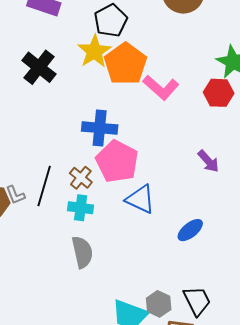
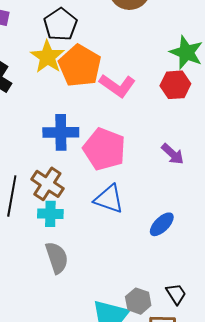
pink pentagon: (117, 161) -> (104, 149), moved
brown cross: (81, 178) -> (47, 184), size x1.4
black trapezoid: (197, 301) -> (176, 294), size x0.7

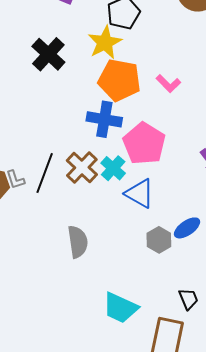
orange pentagon: (80, 66) -> (119, 80), moved, turned -30
pink L-shape: (117, 86) -> (168, 84), size x0.7
cyan cross: (50, 214) -> (113, 168), moved, turned 30
gray hexagon: (138, 301) -> (159, 240), moved

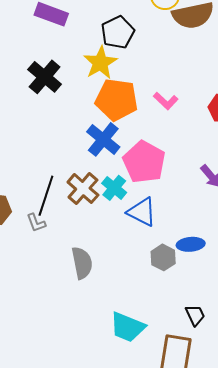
blue cross: (104, 119) -> (103, 139), turned 32
gray L-shape: (15, 180) -> (36, 223), moved
blue ellipse: (187, 228) -> (191, 244), turned 32

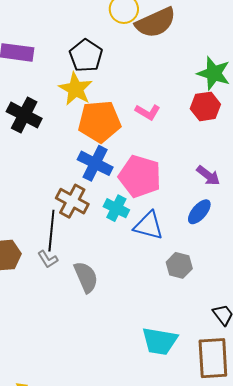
brown cross: (83, 189) -> (72, 201), moved
blue ellipse: (191, 244) -> (199, 212), moved, turned -32
gray semicircle: (82, 263) -> (86, 277), moved

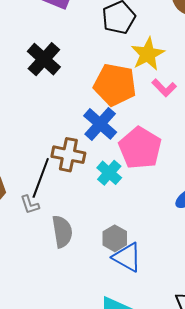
yellow star: (76, 89) -> (148, 54), moved
brown cross: (72, 201) -> (68, 155), turned -32
blue triangle: (149, 226) -> (127, 257), moved
gray hexagon: (179, 265) -> (115, 238), moved

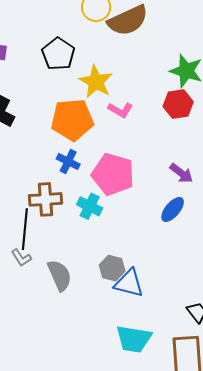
blue cross: (100, 124) -> (68, 161), size x0.7

